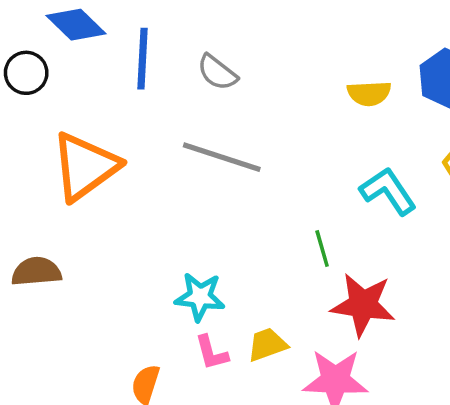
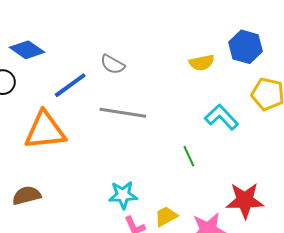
blue line: (143, 59) -> (70, 85), moved, turned 60
orange triangle: (85, 166) -> (45, 131), turned 39
red star: (363, 305) -> (245, 200), moved

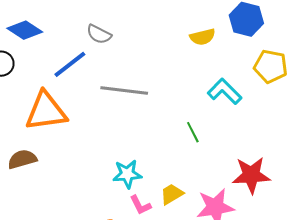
gray semicircle: (113, 64) -> (99, 34), moved
brown semicircle: (27, 195) -> (22, 159), moved

